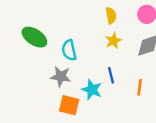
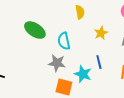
yellow semicircle: (111, 16) -> (80, 12), moved

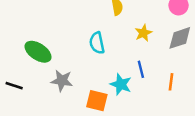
green ellipse: (35, 30) -> (38, 52), moved
gray star: (57, 63) -> (62, 81), moved

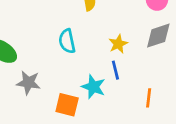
yellow star: (143, 33) -> (118, 44), moved
orange line: (171, 82) -> (149, 98), moved

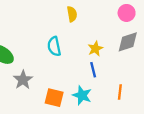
gray star: (28, 83) -> (23, 80), turned 30
cyan star: (93, 87) -> (82, 95), moved

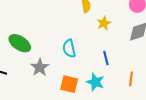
cyan semicircle: (54, 46) -> (69, 48), moved
yellow star: (95, 49) -> (104, 23), moved

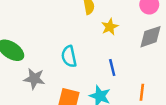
gray star: (40, 67) -> (34, 79), turned -30

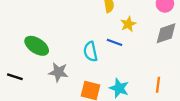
blue line: (112, 68) -> (115, 42), moved, turned -56

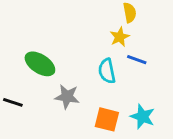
yellow star: (128, 24) -> (120, 37), moved

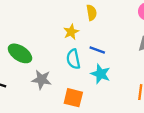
yellow star: (120, 37) -> (71, 32), moved
cyan star: (142, 117) -> (101, 74), moved

